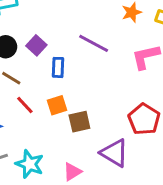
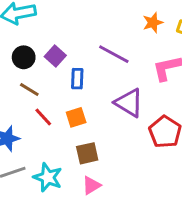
brown square: (79, 122) -> (87, 153), moved
purple triangle: (114, 153) -> (129, 103), moved

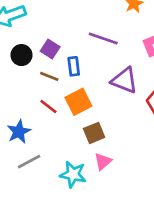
brown line: (29, 90) -> (49, 76), moved
orange square: (76, 117) -> (78, 102), size x1.4
cyan star: (48, 177) -> (73, 174), moved

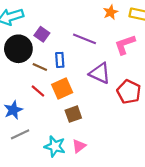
purple square: (50, 49) -> (42, 34), moved
black circle: (21, 55) -> (18, 49), size x1.6
pink triangle: (103, 161) -> (79, 146), moved

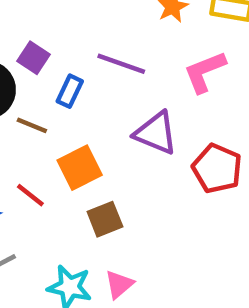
blue rectangle: (60, 60) -> (70, 91), moved, turned 32
red line: (38, 91) -> (30, 195), moved

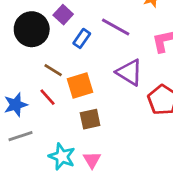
brown line: (32, 125) -> (53, 70), moved
pink triangle: (119, 284) -> (92, 160), turned -30

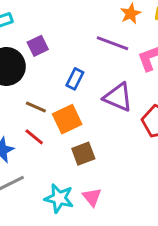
purple square: (63, 15) -> (38, 46), turned 30
purple line: (116, 27) -> (112, 43), moved
blue rectangle: (82, 38) -> (75, 79), moved

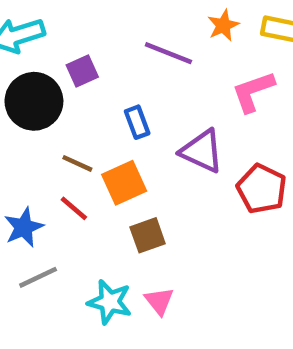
purple line: (112, 43) -> (168, 53), moved
blue rectangle: (75, 79) -> (137, 122), turned -48

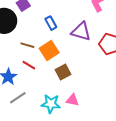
pink triangle: (159, 301) -> (72, 100), turned -32

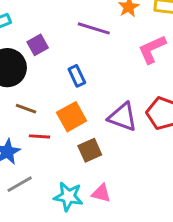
purple triangle: (81, 31) -> (123, 117), moved
brown line: (27, 45) -> (26, 109), moved
red line: (29, 65) -> (40, 136), turned -32

